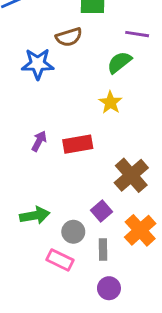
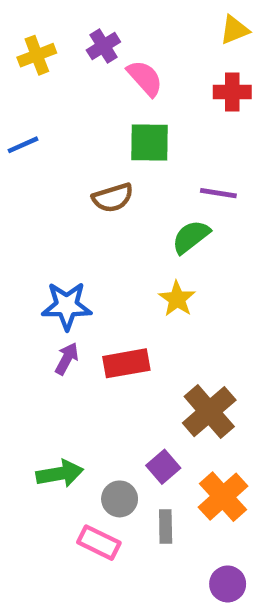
blue star: (38, 64) -> (67, 306), moved
purple circle: (109, 288) -> (228, 584), moved

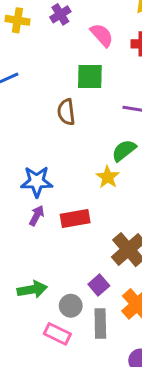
yellow cross: (37, 55) -> (17, 20), turned 30
pink semicircle: (145, 78) -> (102, 35), moved
brown semicircle: (113, 198) -> (66, 112), turned 100
green semicircle: (191, 237) -> (124, 150), moved
gray rectangle: (166, 527) -> (100, 323), size x1.4

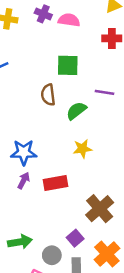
purple cross: (60, 14) -> (43, 14), turned -35
pink semicircle: (102, 35) -> (69, 20), moved, turned -40
green semicircle: (124, 150) -> (76, 111), moved
yellow star: (108, 177) -> (82, 149), turned 30

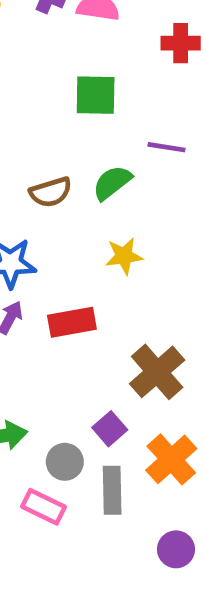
brown semicircle: (48, 95) -> (51, 192), moved, turned -100

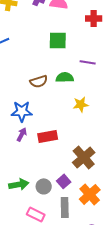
green semicircle: (112, 183) -> (65, 77), turned 36
yellow star: (124, 256) -> (81, 104), moved
gray circle: (65, 462) -> (44, 186), moved

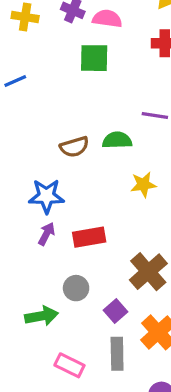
green square: (58, 40) -> (94, 58), moved
gray circle: (44, 186) -> (76, 288), moved

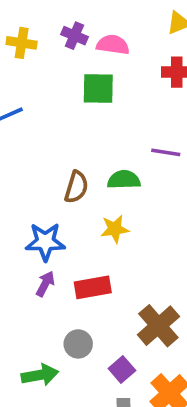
brown semicircle: (74, 147) -> (76, 187), turned -56
yellow star: (143, 185) -> (115, 229), moved

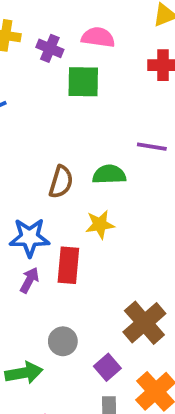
purple cross: (75, 36) -> (50, 48), moved
red rectangle: (93, 287) -> (68, 265), moved, turned -75

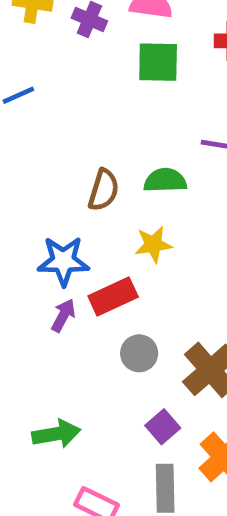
green square: (83, 82) -> (158, 62), moved
red rectangle: (68, 265) -> (113, 296), turned 60
gray circle: (63, 341) -> (139, 353), moved

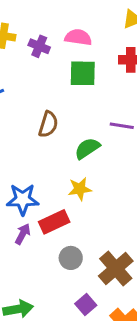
green semicircle: (165, 180) -> (87, 148), turned -32
brown semicircle: (104, 190) -> (48, 124), moved

